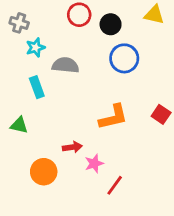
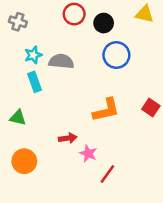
cyan star: (35, 47) -> (33, 55), moved
pink star: (94, 164) -> (88, 154), turned -30
orange circle: (44, 172) -> (24, 161), moved

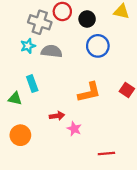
gray cross: (18, 22) -> (40, 22), moved, size x1.5
cyan rectangle: (34, 82) -> (32, 84), moved
red line: (107, 174) -> (106, 153), moved, turned 49

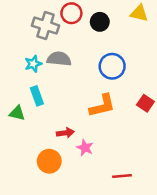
cyan star: (28, 46) -> (33, 64), moved
blue circle: (98, 46) -> (112, 66), moved
orange circle: (20, 135) -> (49, 161), moved

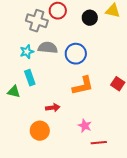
black circle: (100, 22) -> (90, 18), moved
blue circle: (112, 66) -> (76, 54), moved
pink star: (85, 148) -> (85, 126), moved

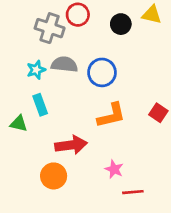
red arrow: (53, 108) -> (71, 145), size x1.6

